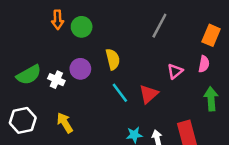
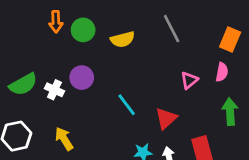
gray line: (159, 26) -> (172, 29), turned -55
yellow semicircle: (113, 59) -> (123, 39), moved, turned 90
red triangle: (149, 94) -> (166, 118), moved

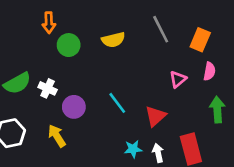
green circle: (83, 30) -> (69, 45), moved
orange rectangle: (230, 39) -> (200, 40), moved
purple circle: (82, 78) -> (74, 107), moved

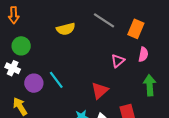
gray line: (161, 29) -> (104, 20), turned -30
green circle: (69, 45) -> (21, 46), moved
cyan line: (117, 103) -> (56, 80), moved

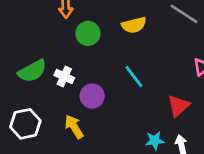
green circle: (21, 46) -> (88, 33), moved
cyan line: (56, 80) -> (134, 77), moved

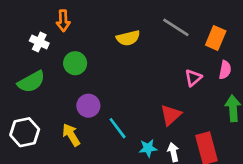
green circle: (88, 33) -> (75, 63), moved
white cross: (64, 77) -> (39, 42), moved
cyan line: (134, 77) -> (118, 128), moved

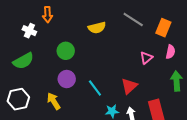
green circle: (75, 63) -> (66, 51), moved
cyan line: (118, 128) -> (95, 88), moved

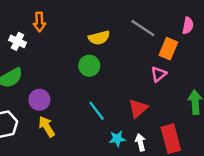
orange rectangle: (163, 28) -> (168, 49), moved
green circle: (66, 51) -> (89, 66), moved
pink semicircle: (170, 52) -> (188, 26), moved
purple circle: (67, 79) -> (39, 100), moved

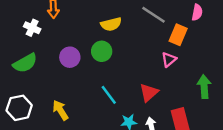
purple circle: (39, 100) -> (70, 57), moved

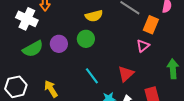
white cross: (32, 28) -> (27, 19), size x1.5
green semicircle: (25, 63) -> (33, 49), moved

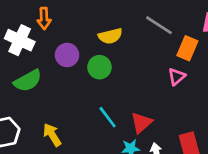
purple circle: (59, 44) -> (67, 55), moved
red triangle: (126, 74) -> (141, 123), moved

